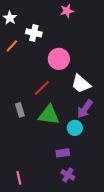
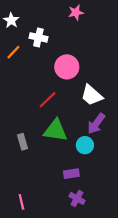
gray rectangle: (20, 110) -> (23, 142), moved

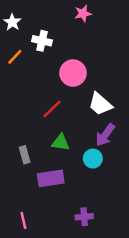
green triangle: (55, 130) -> (61, 142), size x0.7
purple rectangle: (71, 174) -> (51, 178), moved, size x1.5
purple cross: (77, 198) -> (84, 217), turned -35

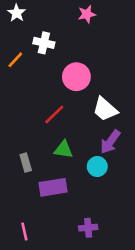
white star: (12, 22) -> (17, 13), moved

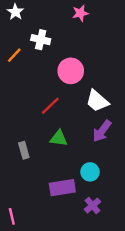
cyan circle: (97, 167) -> (90, 172), moved
purple rectangle: (53, 187) -> (62, 188), moved
purple cross: (88, 228) -> (92, 206), moved, turned -35
pink line: (24, 232) -> (12, 216), moved

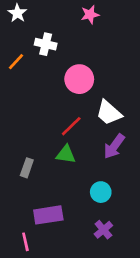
red line: (50, 106) -> (71, 126), moved
gray rectangle: (24, 150) -> (27, 168), turned 35
purple rectangle: (62, 188) -> (48, 215), moved
pink line: (12, 216) -> (25, 242), moved

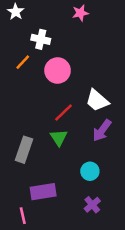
orange line: (16, 62) -> (23, 62), moved
pink circle: (79, 79) -> (58, 71), moved
green triangle: (66, 154) -> (59, 138), turned 48
gray rectangle: (27, 168) -> (24, 150), size x1.5

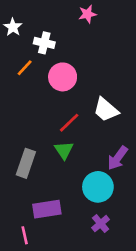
white star: (16, 12) -> (13, 27), moved
purple arrow: (102, 130) -> (118, 158), moved
cyan circle: (90, 171) -> (98, 187), size x1.5

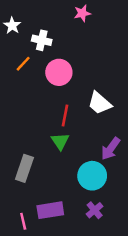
red line: (69, 123) -> (65, 115), turned -35
gray rectangle: (26, 163) -> (24, 168), moved
purple rectangle: (47, 209) -> (50, 210), moved

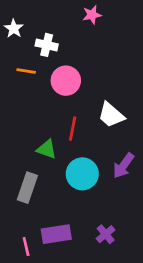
orange line: (23, 64) -> (26, 71), turned 56
green triangle: (60, 141) -> (47, 149), moved, turned -36
cyan circle: (92, 176) -> (82, 174), moved

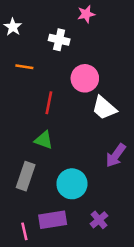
white cross: (47, 45) -> (59, 40), moved
pink circle: (66, 81) -> (85, 78), moved
red line: (73, 129) -> (49, 103), moved
cyan circle: (82, 174) -> (72, 184), moved

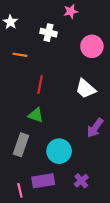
pink circle: (85, 78) -> (92, 46), moved

